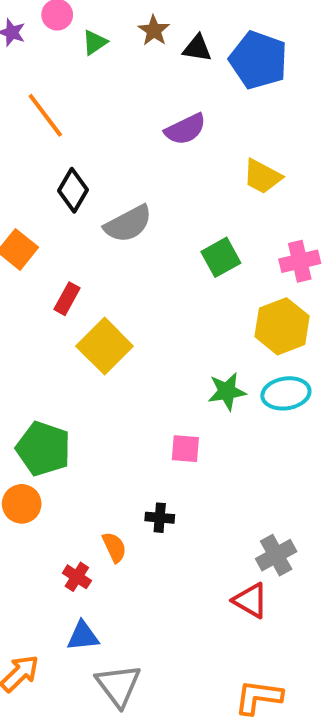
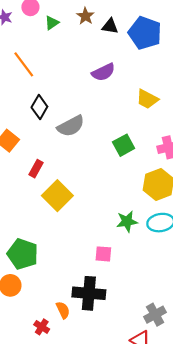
black cross: (160, 518) -> (89, 293), size x2.0

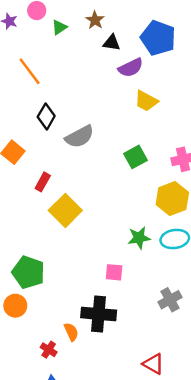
black triangle: (110, 26) -> (112, 43), moved
purple semicircle: (103, 72) -> (131, 68), moved
yellow trapezoid: (147, 99) -> (146, 101), moved
gray cross: (155, 315) -> (170, 300), moved

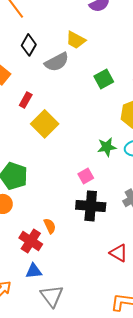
yellow trapezoid: (146, 101) -> (76, 40), moved
pink square: (114, 272) -> (86, 176), turned -35
black cross: (99, 314) -> (91, 206), moved
red cross: (49, 350) -> (31, 241), size x1.6

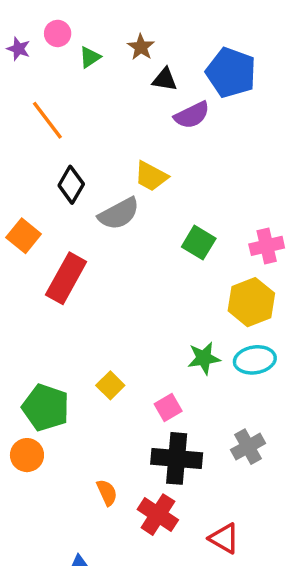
green square: (104, 79) -> (199, 243), turned -30
red rectangle: (26, 100) -> (66, 278), size x1.8
yellow square: (45, 124) -> (110, 385), moved, size x0.6
red cross: (31, 241) -> (158, 515), moved

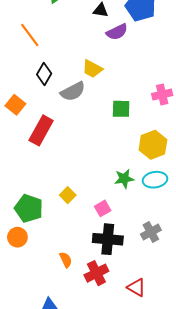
green square: (199, 243) -> (121, 109), turned -30
pink cross: (267, 246) -> (162, 95), moved
red cross: (158, 515) -> (96, 273), turned 30

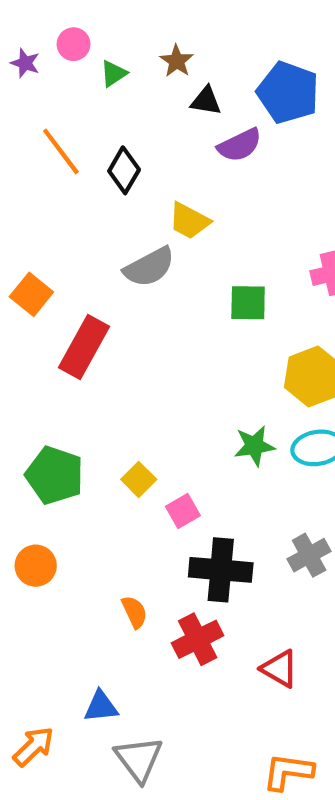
black diamond: (44, 74) -> (124, 170), moved
green pentagon: (29, 208) -> (55, 475), moved
pink square: (103, 208) -> (183, 511), moved

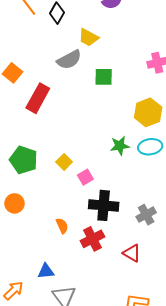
green square: (248, 303) -> (104, 77), moved
gray cross: (309, 555) -> (146, 215), moved

